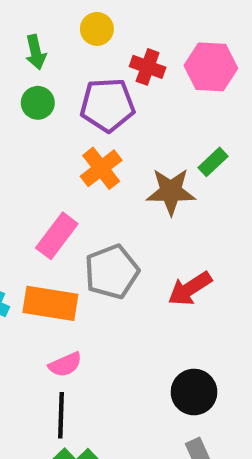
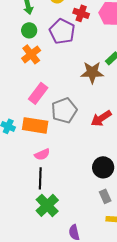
purple pentagon: (107, 105) -> (62, 31), turned 30
orange cross: (101, 168) -> (31, 54), moved

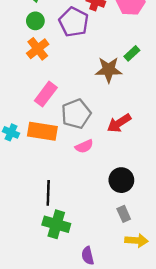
pink semicircle: (42, 154) -> (84, 146), moved
green cross: (47, 205) -> (56, 224), turned -30

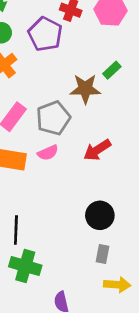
gray pentagon: (76, 114) -> (53, 118), moved
pink semicircle: (84, 146) -> (48, 153), moved
gray rectangle: (124, 214) -> (103, 254), turned 35

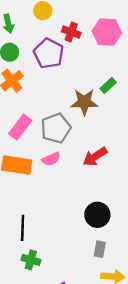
green cross: (25, 266) -> (31, 260), size x0.7

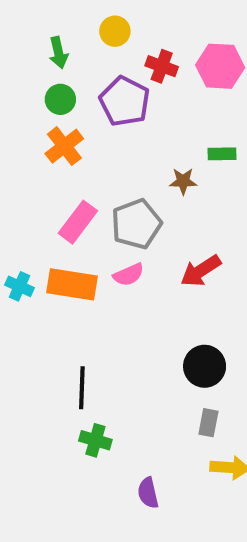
green rectangle: (108, 85) -> (222, 154), turned 42
brown star: (84, 102) -> (183, 181), size x0.6

